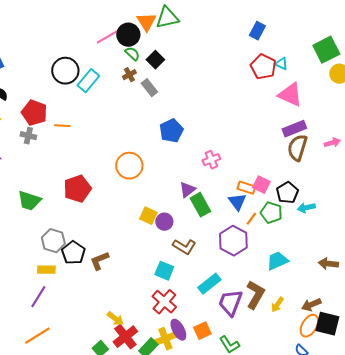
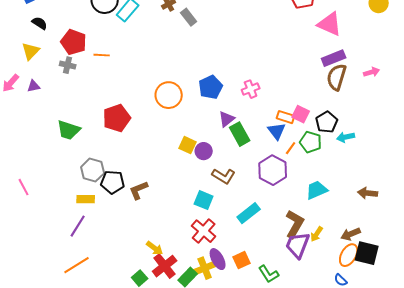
blue pentagon: (171, 131) -> (211, 87), moved
black pentagon: (73, 253) -> (113, 182), turned -30
purple trapezoid: (230, 303) -> (298, 245), moved

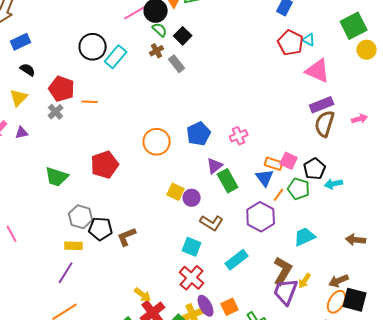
gray cross: (68, 65) -> (56, 112), turned 35

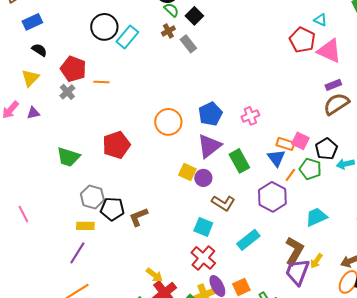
red pentagon: (291, 43) -> (302, 40), moved
purple rectangle: (322, 105) -> (333, 85), size x0.7
brown semicircle: (325, 124) -> (336, 104), turned 40
purple triangle: (215, 166) -> (209, 146), moved, size x1.5

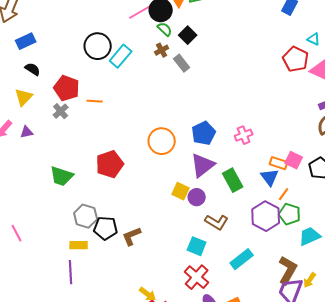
green pentagon: (310, 169) -> (290, 214), moved
purple line: (77, 253) -> (71, 272), turned -35

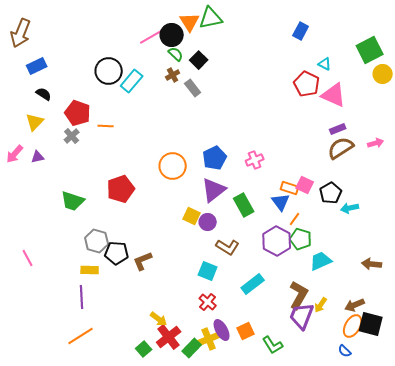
red cross: (197, 277) -> (208, 302), size x0.7

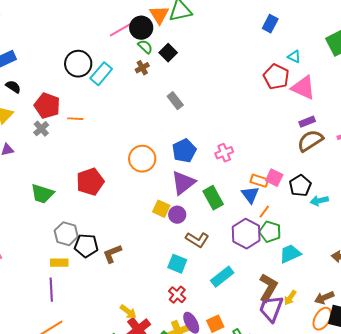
gray rectangle: (193, 88) -> (175, 101), moved

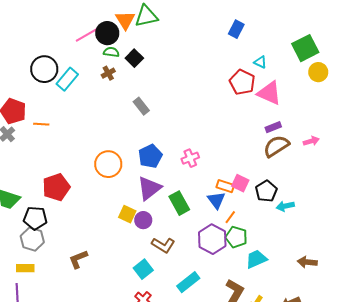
green semicircle: (145, 47) -> (111, 52), turned -35
black pentagon: (86, 246) -> (35, 218), moved
cyan square: (177, 264) -> (143, 269), turned 30

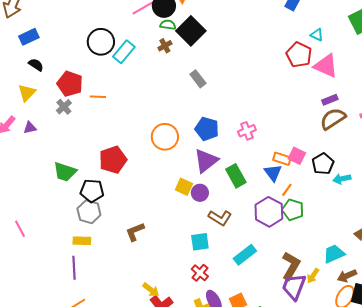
black square: (134, 58) -> (191, 31), size x1.6
blue pentagon: (150, 156) -> (207, 129), turned -30
cyan trapezoid: (256, 259) -> (334, 254), moved
cyan square: (143, 269) -> (200, 242), turned 30

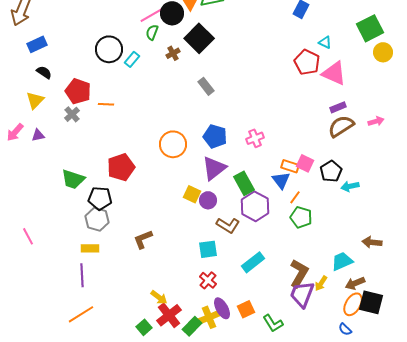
green semicircle: (168, 25) -> (152, 32), moved, turned -77
cyan rectangle: (124, 52) -> (132, 59), size x0.7
purple hexagon: (269, 212) -> (255, 206), moved

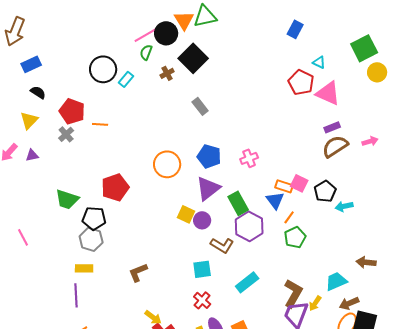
green pentagon: (301, 217) -> (295, 237), turned 30
pink line: (28, 236) -> (23, 237), moved
brown L-shape: (143, 239) -> (138, 272), moved

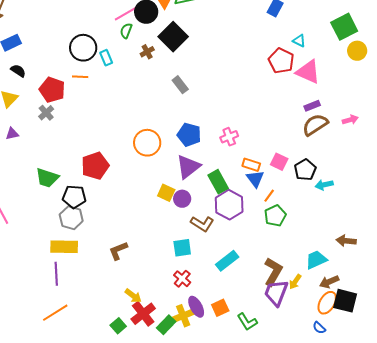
cyan rectangle: (126, 79) -> (106, 58), turned -63
orange line: (100, 124) -> (80, 77), moved
orange rectangle: (284, 186) -> (251, 165), moved
yellow rectangle: (84, 268) -> (64, 247), size x1.5

